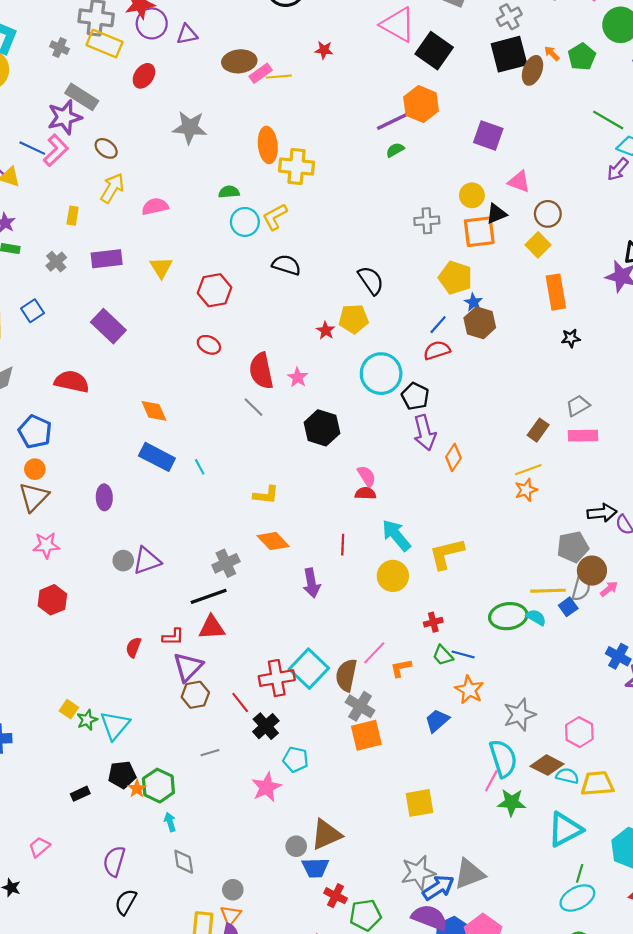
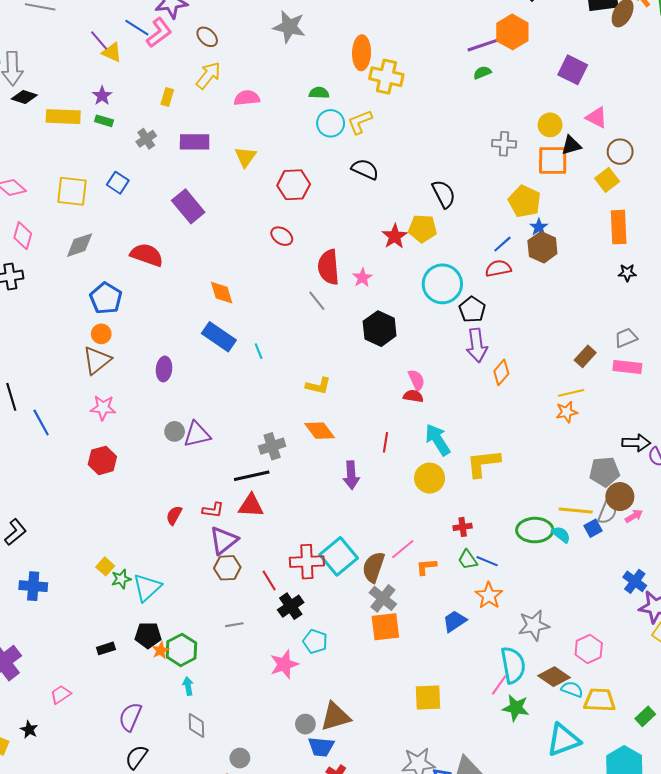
blue square: (32, 311) -> (118, 183), turned -30
red star: (326, 330) -> (395, 236), size x1.4

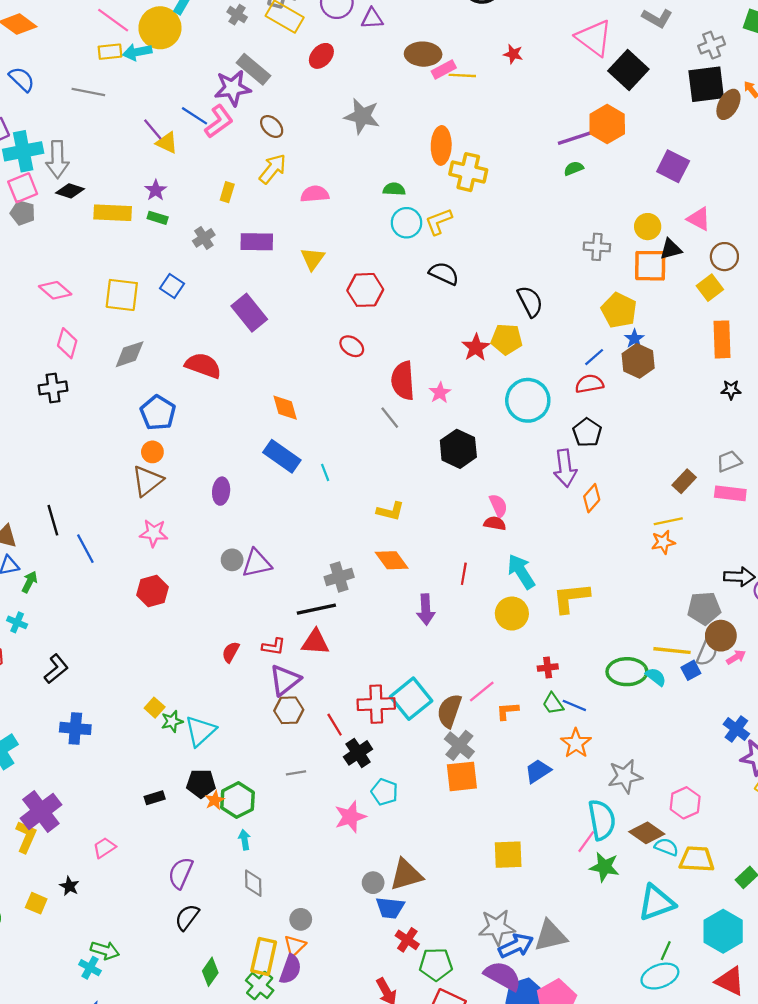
black pentagon: (472, 310) -> (587, 432), moved

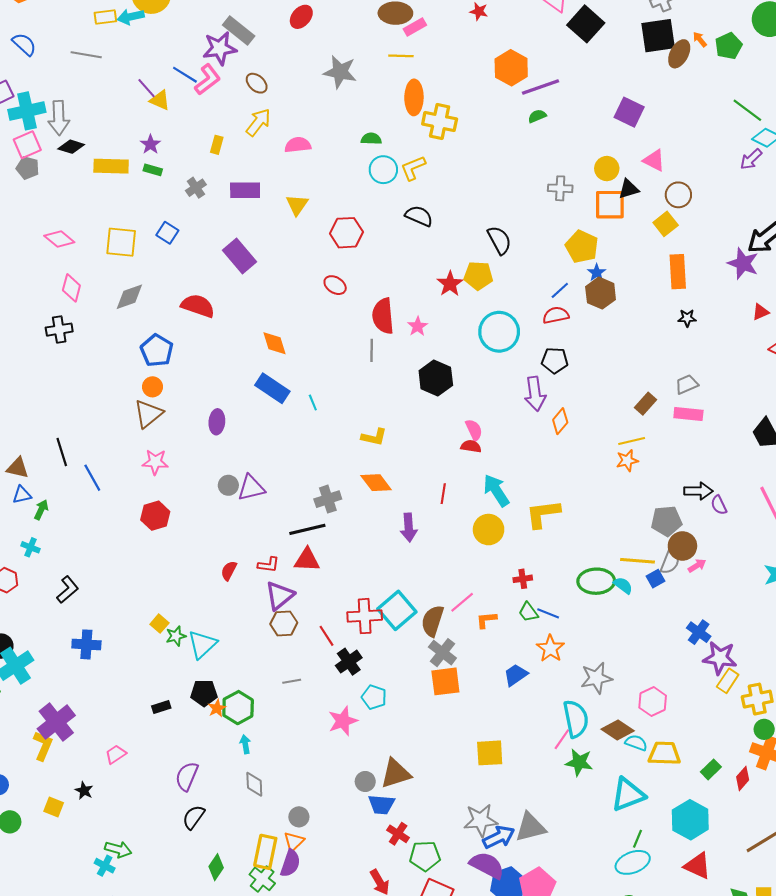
yellow line: (462, 75) -> (401, 56), moved
orange hexagon: (607, 124) -> (511, 68), moved
gray line: (390, 418) -> (372, 350), turned 40
black pentagon: (587, 432) -> (555, 360), turned -30

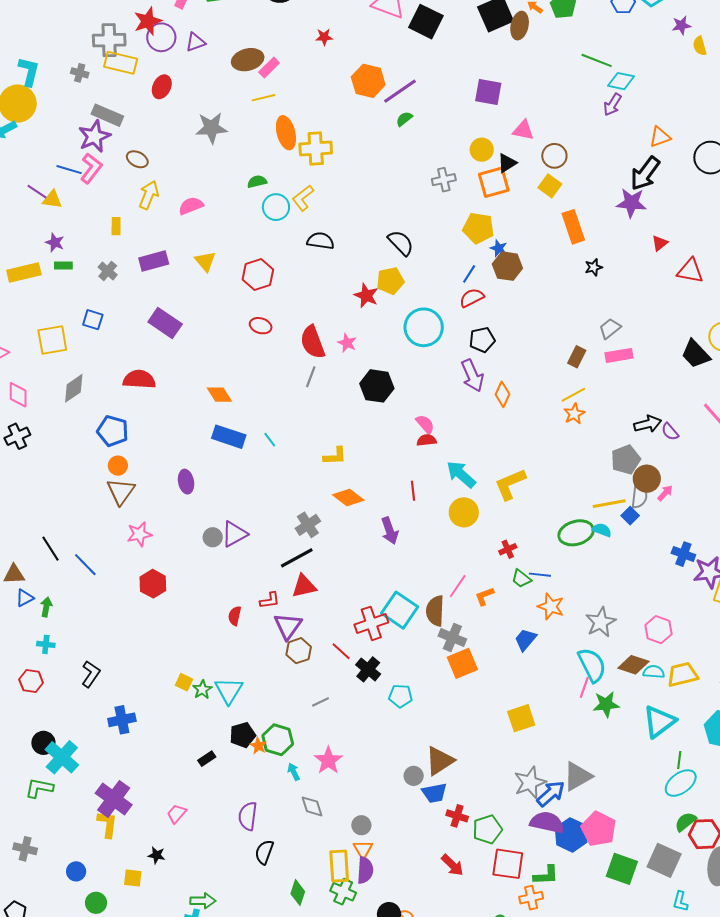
gray line: (372, 350) -> (311, 377), turned 35
pink star: (343, 721) -> (328, 760), moved

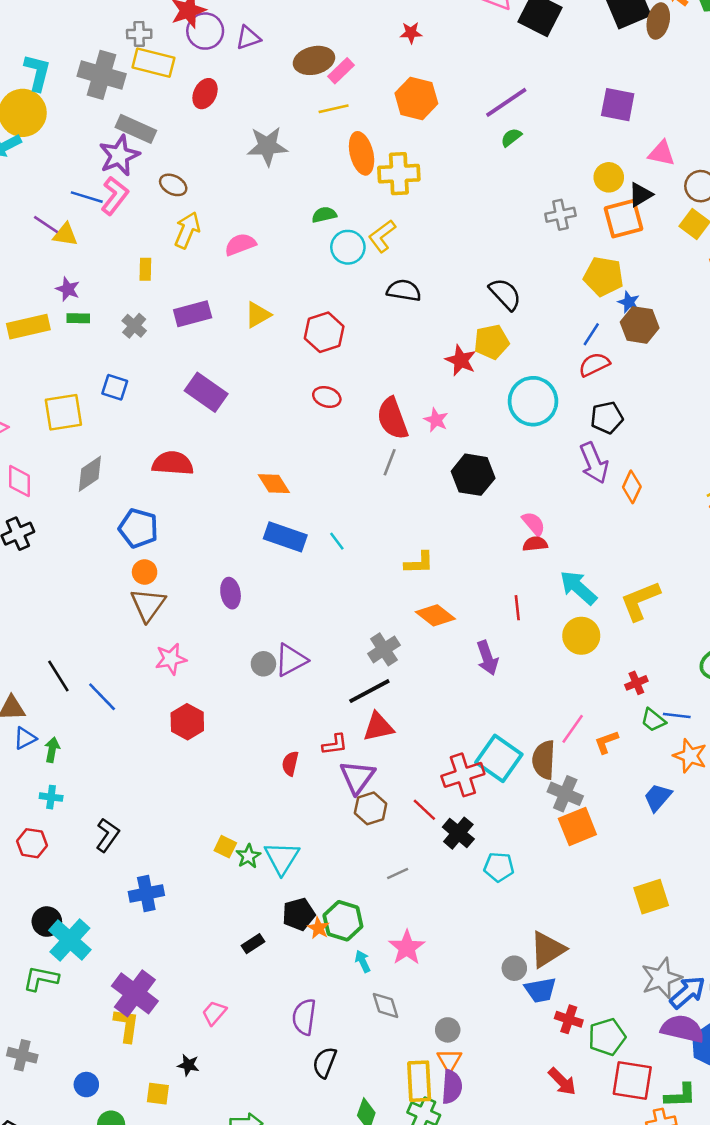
gray cross: (109, 40) -> (139, 34), size x0.6
gray cross: (80, 73) -> (102, 75), size x2.0
orange hexagon: (368, 81) -> (416, 98), moved
yellow triangle: (205, 261) -> (258, 315), turned 40

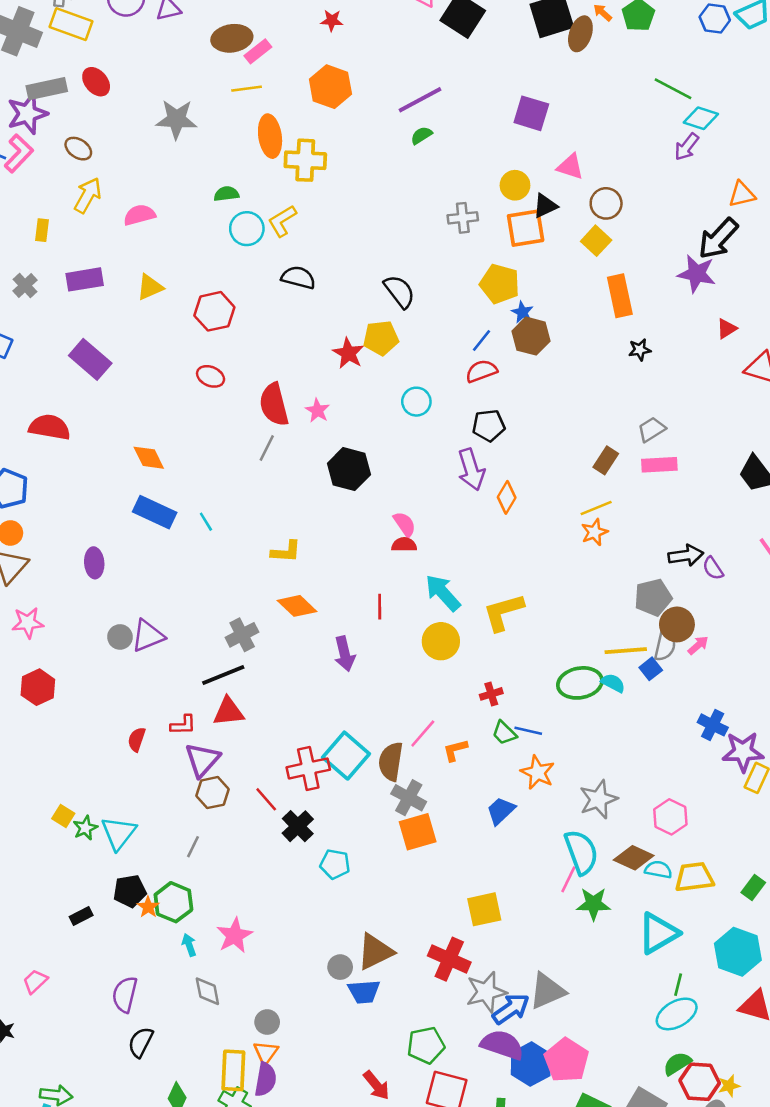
red ellipse: (205, 94) -> (96, 82), moved, turned -72
gray rectangle: (136, 129) -> (47, 89), turned -42
cyan circle: (533, 401) -> (416, 402), size x0.6
gray line: (398, 874) -> (193, 847), moved, turned -45
red cross: (569, 1019) -> (449, 959), moved, size x1.5

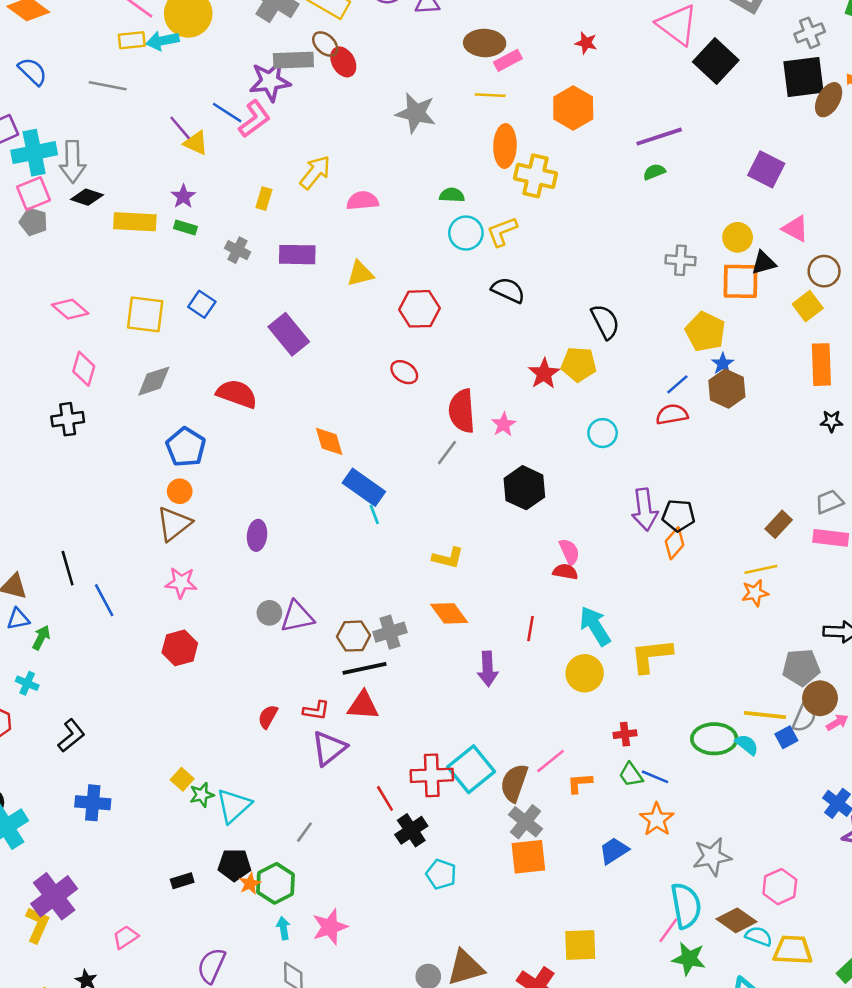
brown ellipse: (78, 149) -> (325, 44), moved
gray cross: (25, 286) -> (238, 250), turned -30
black pentagon: (489, 426) -> (678, 515), moved
blue rectangle: (155, 512) -> (364, 487), moved
brown hexagon: (212, 793) -> (353, 636), moved

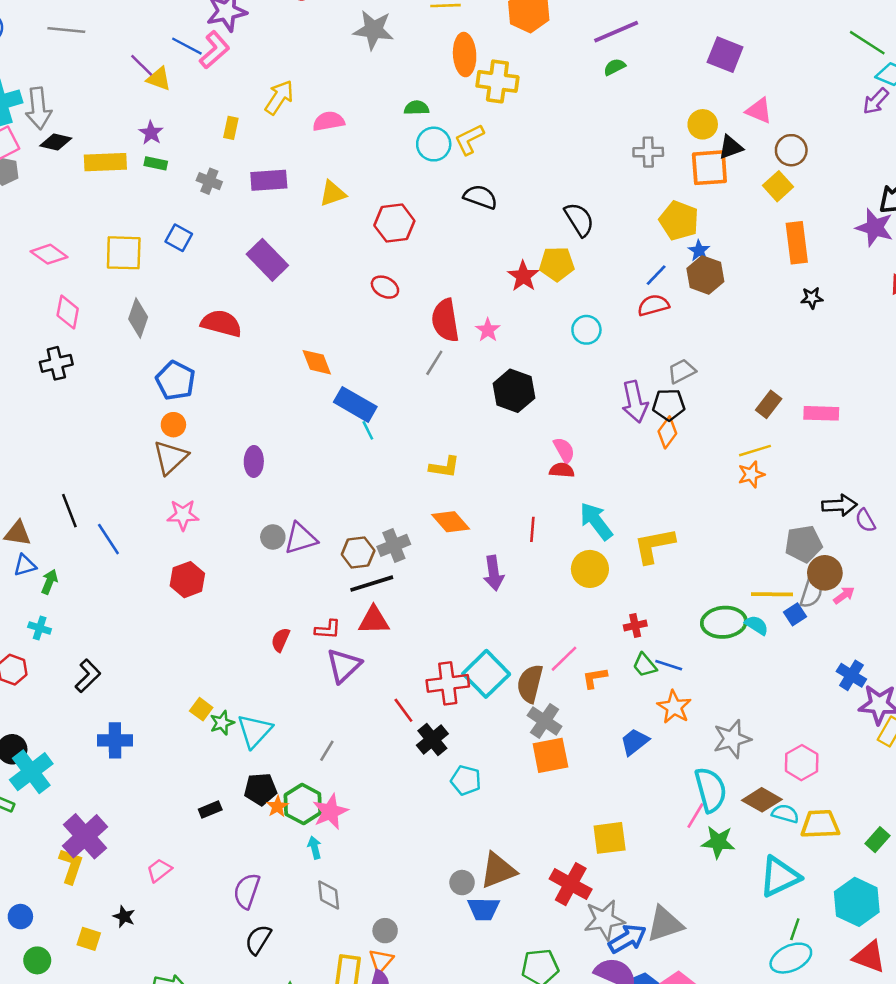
gray diamond: (154, 381) -> (138, 318), turned -48
gray trapezoid: (829, 502) -> (682, 371), moved
pink star: (330, 927) -> (330, 812), moved

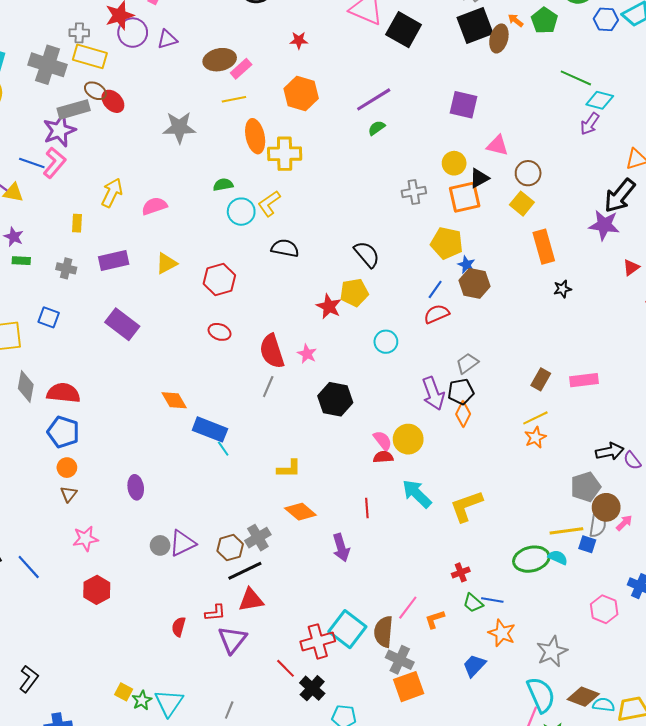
red semicircle: (221, 323) -> (63, 393), moved
brown triangle: (171, 457) -> (69, 494), size x0.6
yellow circle: (590, 569) -> (408, 439), moved
blue square: (795, 614) -> (587, 544), turned -30
pink hexagon: (802, 763) -> (604, 609), moved

